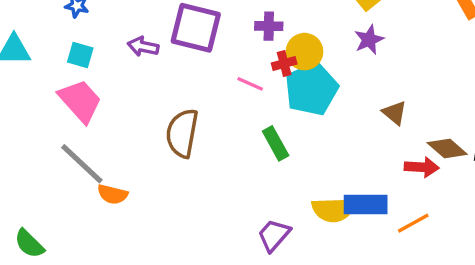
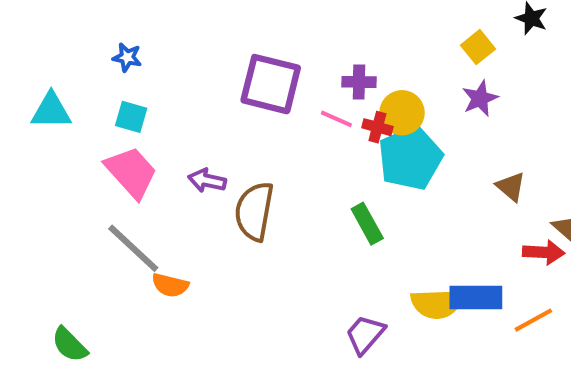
purple arrow: (143, 46) -> (207, 180), moved
red cross: (284, 63) -> (377, 127), turned 30
pink line: (250, 84) -> (336, 119), moved

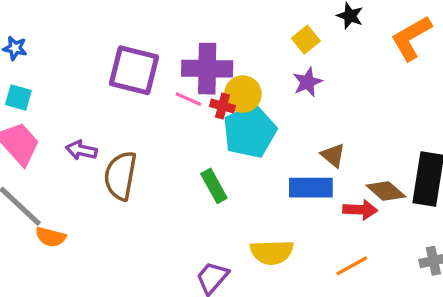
purple cross: (359, 82) -> (207, 69), size x1.8
blue rectangle: (476, 297) -> (311, 188), moved

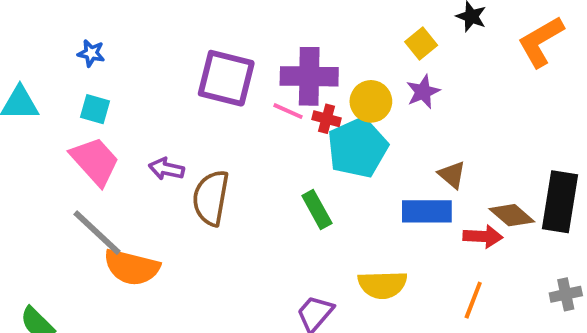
yellow circle: (243, 94) -> (371, 101), moved
orange semicircle: (51, 237) -> (132, 267), size x1.6
orange line: (352, 266) -> (473, 300), turned -40

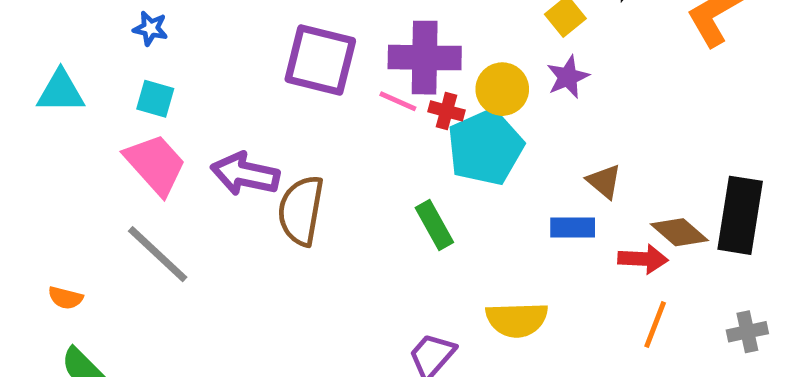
purple arrow: (166, 169) -> (245, 174), size x1.5
blue rectangle: (427, 211) -> (573, 227), size x0.7
orange semicircle: (132, 267) -> (66, 298), moved, size x0.5
orange line: (473, 300) -> (655, 324), moved

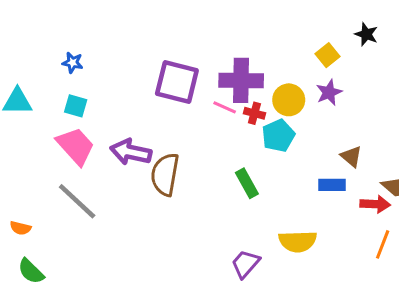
cyan pentagon: (485, 147) -> (278, 136), size x0.7

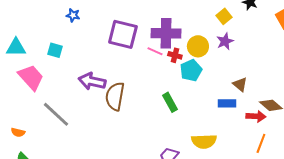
blue star: (73, 63) -> (73, 15), moved
pink trapezoid: (76, 146) -> (31, 77), moved

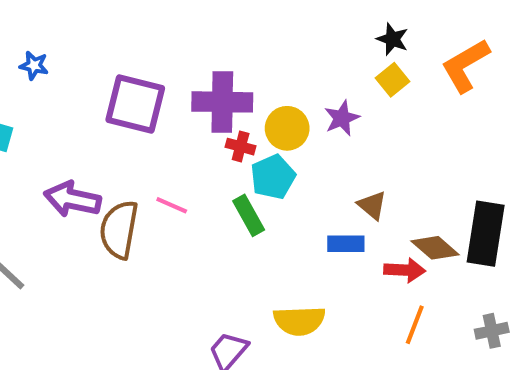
yellow square: (224, 16) -> (392, 80), moved
pink line: (155, 51) -> (172, 205), moved
green rectangle: (170, 102) -> (249, 215), moved

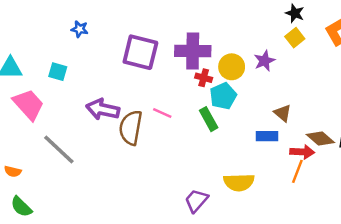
orange line: (415, 325) -> (297, 171), moved

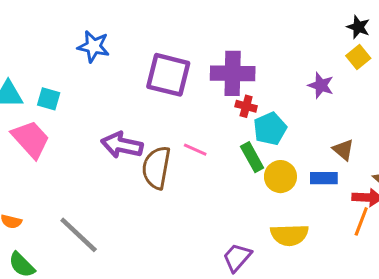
blue star: (80, 29) -> (93, 46), size x1.5
purple star: (264, 61) -> (321, 85), turned -30
yellow circle: (232, 67) -> (280, 177), moved
cyan square: (58, 72) -> (49, 99), moved
gray line: (59, 150) -> (79, 235), moved

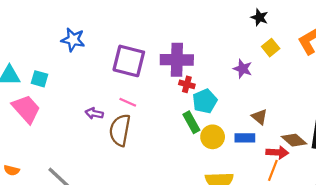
black star: (358, 27) -> (259, 17), moved
purple arrow: (122, 145) -> (94, 113), size x0.6
pink line: (195, 150) -> (128, 102), moved

